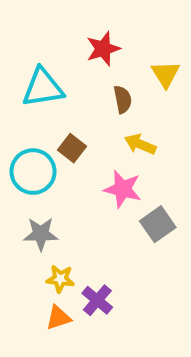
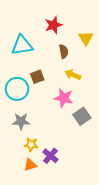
brown square: (72, 148) -> (37, 77), turned 32

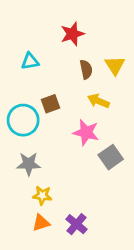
yellow triangle: (86, 38) -> (115, 65), moved
cyan triangle: (22, 45) -> (30, 61), size x0.6
purple cross: (50, 156) -> (77, 224), moved

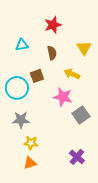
brown semicircle: (86, 69) -> (52, 53), moved
purple cross: (77, 224) -> (77, 157), moved

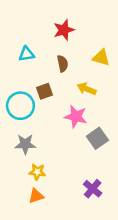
yellow triangle: (84, 48) -> (101, 58), turned -42

